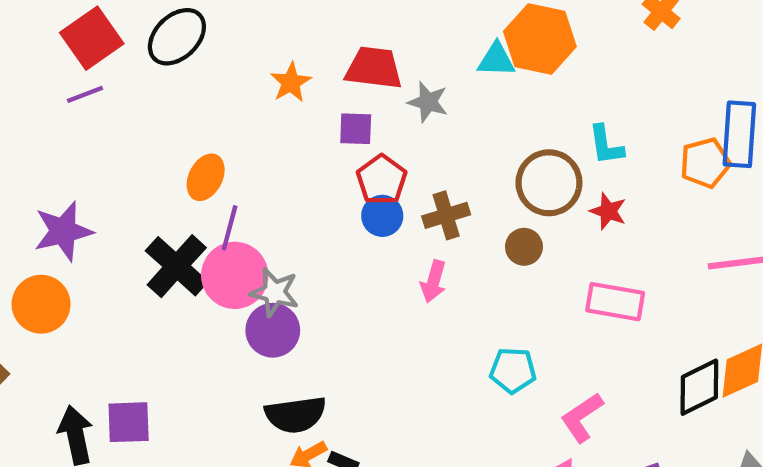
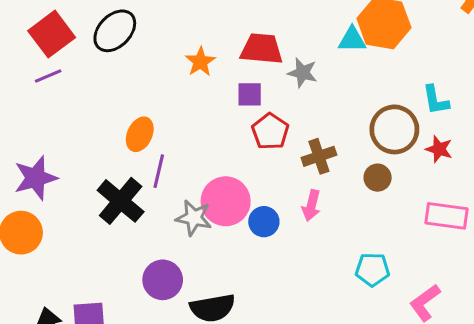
blue circle: (382, 216) -> (264, 222), moved
pink circle: (235, 275) -> (226, 201), moved
purple circle: (273, 330) -> (163, 280), moved

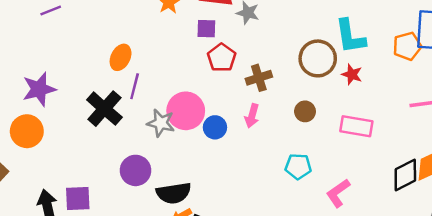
cyan L-shape: (436, 100) -> (350, 36), size x1.5
brown circle: (378, 178) -> (305, 111), moved

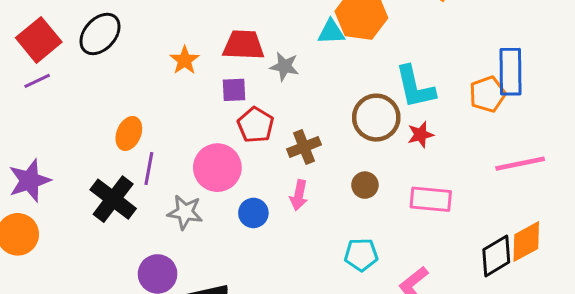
red star: (352, 74) -> (421, 135), turned -30
pink circle: (186, 111) -> (217, 168), moved

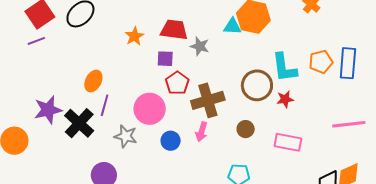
orange pentagon: (487, 94) -> (321, 62), moved
brown cross: (304, 147) -> (208, 100), size x1.5
purple star: (29, 181) -> (48, 110), moved

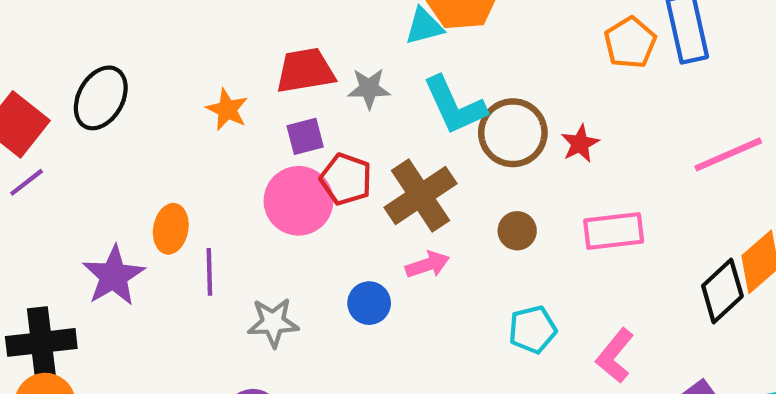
cyan L-shape: (284, 68) -> (454, 105), moved
pink circle: (150, 109) -> (298, 201), moved
purple star: (48, 110) -> (114, 276), moved
black cross: (79, 123) -> (41, 342), moved, turned -32
pink arrow: (201, 132) -> (427, 265), turned -108

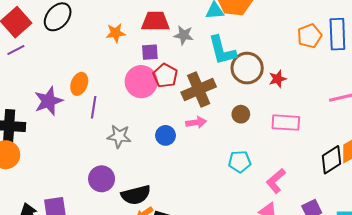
orange star: (227, 110) -> (116, 33), turned 30

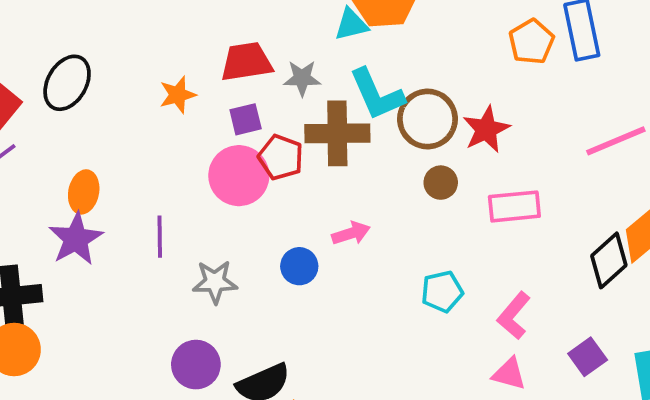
red star: (278, 79) -> (486, 129), size x1.4
orange ellipse: (79, 84) -> (84, 192), moved
brown cross: (199, 90) -> (337, 133), moved, turned 32
brown circle: (241, 114) -> (441, 183), moved

